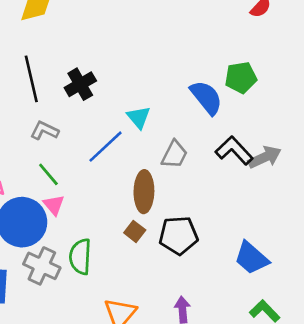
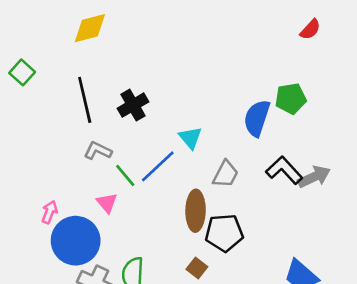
blue semicircle: (206, 97) -> (257, 118), turned -123
green line: (48, 174) -> (125, 175), moved
pink triangle: (54, 205) -> (107, 203), moved
brown square: (135, 231) -> (197, 268), moved
black pentagon: (178, 235) -> (224, 233), moved

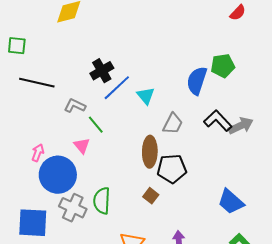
green square: (22, 72) -> (17, 46), turned -36
black line: (85, 100) -> (37, 83), moved, turned -64
blue line: (158, 166) -> (117, 88), moved

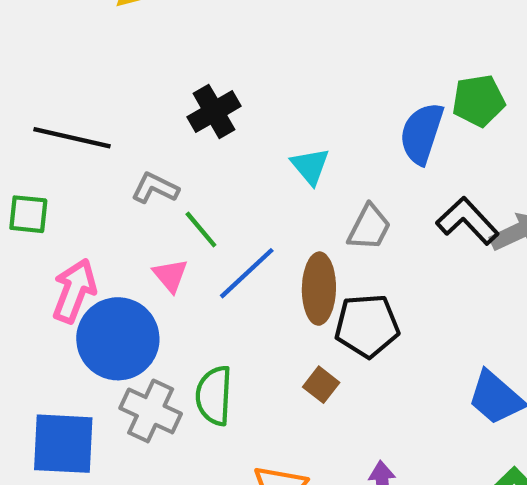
green square: (17, 46) -> (28, 214), moved
blue line: (117, 88) -> (247, 273), moved
pink arrow: (38, 153) -> (74, 291), size x1.6

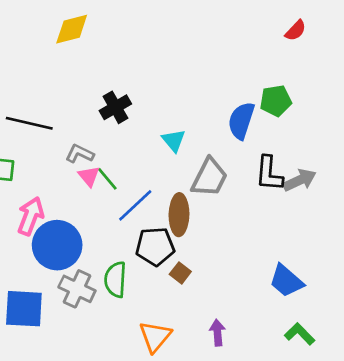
black L-shape: (468, 221) -> (269, 174), turned -132
gray trapezoid: (369, 227) -> (209, 178), size x1.4
pink triangle: (170, 275) -> (89, 176), moved
black pentagon: (367, 326) -> (155, 246), moved

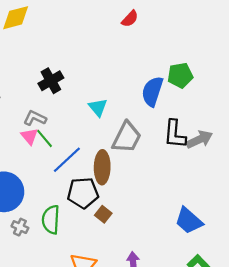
red semicircle: (296, 30) -> (130, 19), moved
gray L-shape: (80, 154) -> (35, 118), moved
gray cross: (77, 289) -> (20, 227), size x0.6

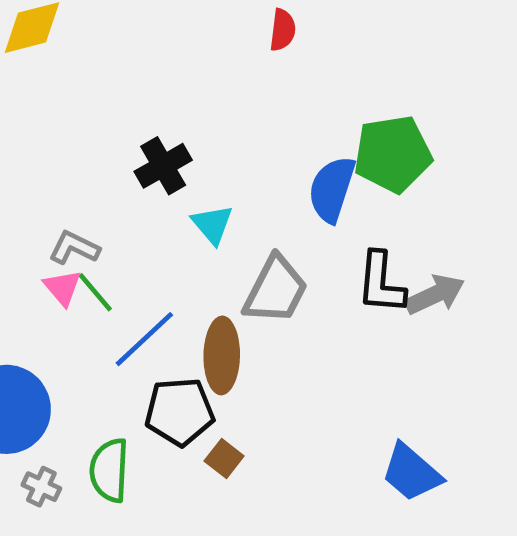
red semicircle: (130, 19) -> (283, 30), turned -36
green pentagon: (180, 75) -> (393, 154), size x1.4
black cross: (51, 81) -> (163, 166), moved

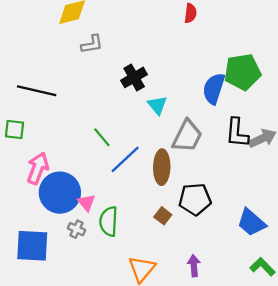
gray L-shape: (74, 248) -> (92, 44), moved, turned 145
pink triangle: (62, 288) -> (86, 203), moved
black pentagon: (180, 412) -> (195, 199), moved

